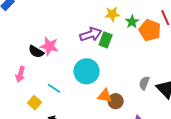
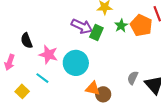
green star: (132, 22) -> (121, 26), moved
purple arrow: (91, 34) -> (82, 26), turned 40
pink star: (49, 46) -> (48, 55), moved
black semicircle: (36, 52) -> (27, 41), turned 35

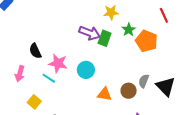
orange pentagon: (141, 25) -> (146, 41), moved
cyan circle: (76, 63) -> (86, 70), size x0.7
cyan line: (42, 78) -> (49, 78), moved
brown circle: (103, 94) -> (129, 91), moved

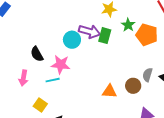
cyan circle: (86, 70) -> (72, 40), moved
cyan line: (49, 78) -> (53, 80), turned -40

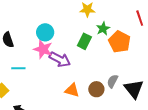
purple arrow: (89, 32) -> (60, 59), moved
green rectangle: (105, 36) -> (84, 41), moved
pink star: (61, 65) -> (43, 49), moved

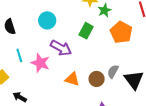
green star: (103, 29) -> (104, 10), moved
pink star: (43, 49) -> (40, 63), moved
cyan line: (18, 68) -> (19, 55), turned 72

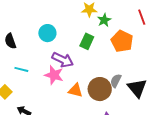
cyan line: (19, 55) -> (21, 69), turned -56
pink star: (40, 63) -> (54, 75), moved
brown circle: (97, 79) -> (100, 89), size x1.5

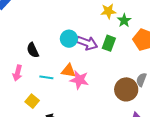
purple arrow: (63, 60) -> (87, 43), moved
orange triangle: (75, 90) -> (68, 71), moved

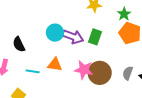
green star: (124, 20) -> (124, 14), moved
pink star: (79, 80) -> (84, 70), moved
brown circle: (126, 89) -> (100, 73), moved

